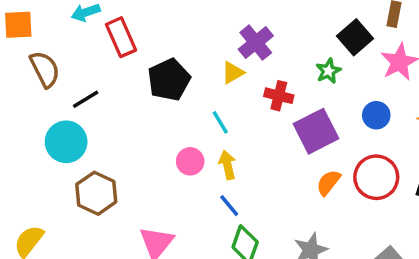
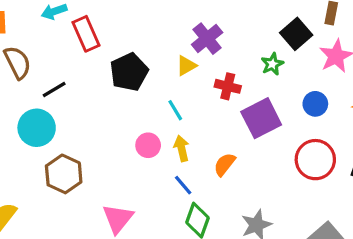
orange semicircle: (328, 183) -> (225, 164), moved

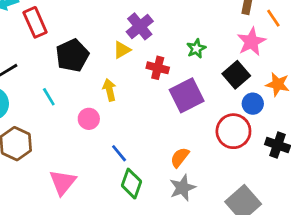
black square: (296, 34) -> (236, 75), moved
blue circle: (315, 104) -> (253, 104), moved
cyan line: (175, 110) -> (49, 97), moved
yellow arrow: (182, 148) -> (109, 90), moved
orange semicircle: (225, 164) -> (180, 157), moved

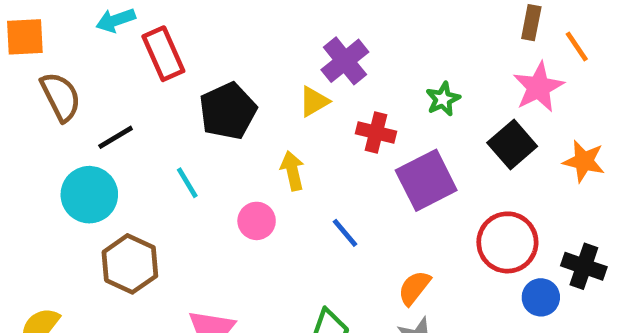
blue circle: (253, 104) -> (541, 297), moved
blue line: (119, 153) -> (345, 233), moved

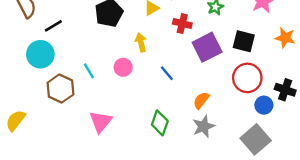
black square: (512, 144) -> (244, 41), moved, turned -35
cyan line: (187, 183) -> (89, 71), moved

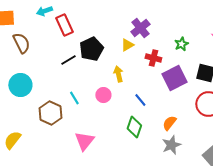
black line: (53, 26) -> (68, 60), moved
cyan circle: (40, 54) -> (20, 85), moved
green diamond: (160, 123) -> (134, 127), moved

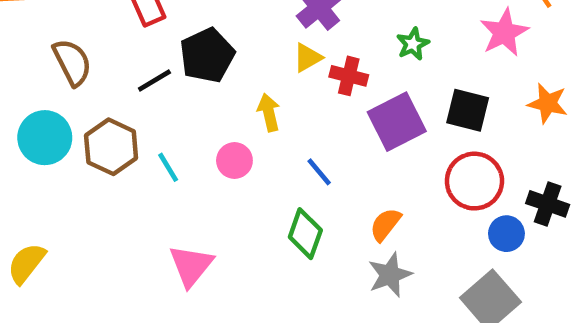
brown semicircle: (21, 43) -> (72, 62), moved
yellow triangle: (127, 45) -> (308, 58), moved
brown hexagon: (50, 113) -> (111, 147), moved

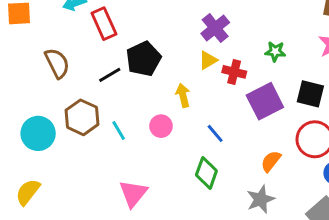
green star: (413, 44) -> (275, 51), turned 30
cyan circle: (45, 138) -> (38, 133), moved
orange semicircle: (385, 224) -> (271, 161), moved

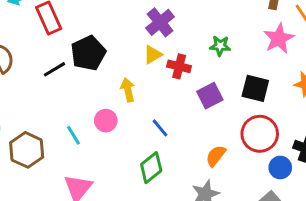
purple square: (265, 101) -> (210, 96), size x0.7
brown hexagon: (82, 117) -> (27, 150), moved
cyan line: (119, 130) -> (74, 135), moved
green diamond: (206, 173) -> (151, 168), turned 32

